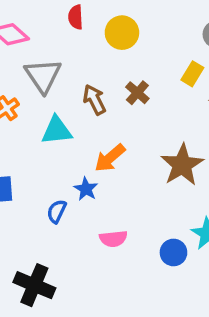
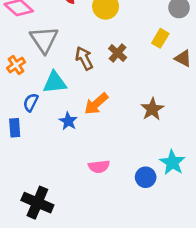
brown star: (182, 165) -> (152, 109), size x0.7
blue star: (86, 189) -> (68, 121), moved
blue semicircle: (57, 211) -> (31, 102), moved

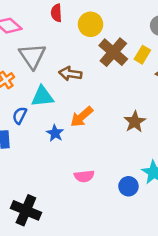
brown cross: (118, 53) -> (113, 52), moved, size x1.6
brown arrow: (84, 58) -> (70, 74), turned -55

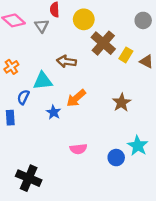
yellow rectangle: (142, 55) -> (126, 55), moved
gray triangle: (32, 56) -> (42, 26), moved, size x0.6

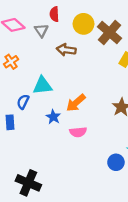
brown cross: (103, 43) -> (109, 33), moved
brown arrow: (66, 61) -> (66, 50), moved
orange cross: (11, 67) -> (11, 62), moved
pink semicircle: (78, 149) -> (78, 132), moved

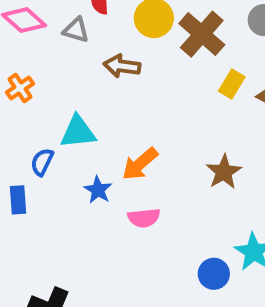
gray triangle: (41, 30) -> (76, 30), turned -40

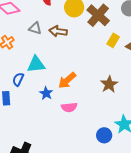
gray triangle: (76, 30) -> (35, 28), moved

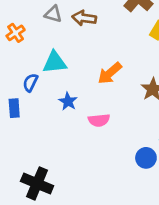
orange arrow: (67, 80) -> (110, 73), moved

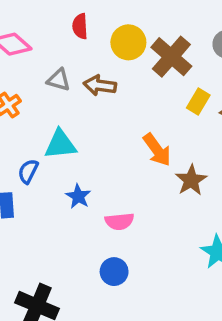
orange arrow: (110, 73) -> (157, 150), moved, turned -85
blue circle: (146, 158) -> (114, 272), moved

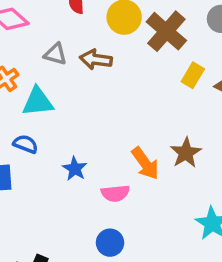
cyan triangle: (60, 144) -> (38, 102), moved
orange arrow: (157, 150) -> (145, 163), moved
blue semicircle: (28, 171) -> (25, 144), turned 85

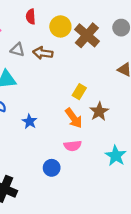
yellow rectangle: (193, 75) -> (79, 92), moved
pink semicircle: (115, 193) -> (73, 146), moved

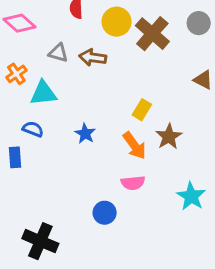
blue star: (30, 121) -> (85, 134), moved

